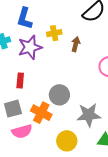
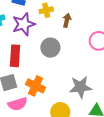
red rectangle: (20, 80) -> (15, 56), size x1.5
gray circle: (59, 95) -> (50, 48), moved

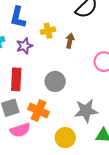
purple star: (24, 24) -> (24, 46), size x0.7
gray circle: (50, 48) -> (55, 81), moved

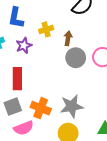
gray circle: (55, 81) -> (76, 58), moved
gray star: (86, 111) -> (72, 106), moved

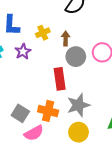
red rectangle: (17, 79) -> (60, 79), moved
gray square: (13, 107) -> (20, 113), turned -30

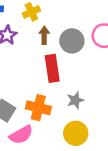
brown arrow: (66, 38) -> (44, 35), moved
gray star: (78, 105) -> (75, 100), size x0.6

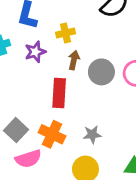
red rectangle: (52, 68) -> (59, 93), moved

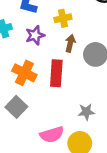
orange cross: (52, 134) -> (24, 73), moved
pink semicircle: (28, 159) -> (52, 135), moved

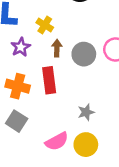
yellow cross: (63, 18) -> (45, 25), turned -35

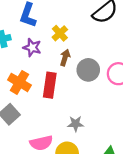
purple star: (21, 47) -> (32, 47), turned 30

